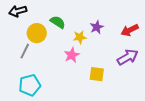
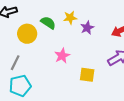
yellow star: (80, 37) -> (70, 18), moved
gray line: (25, 51) -> (15, 63), moved

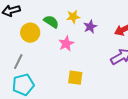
pink star: (62, 56) -> (66, 44), moved
yellow square: (87, 75) -> (75, 78), moved

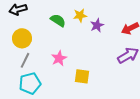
yellow circle: (30, 33) -> (22, 38), moved
pink star: (66, 44) -> (59, 58), moved

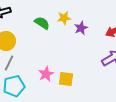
pink star: (59, 58) -> (46, 74), moved

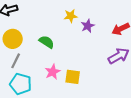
green semicircle: (42, 23) -> (47, 42), moved
cyan pentagon: (14, 86) -> (21, 84), turned 30

